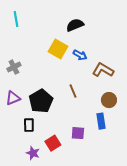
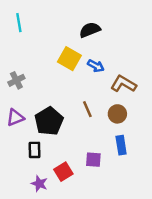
brown circle: (109, 100) -> (117, 114), moved

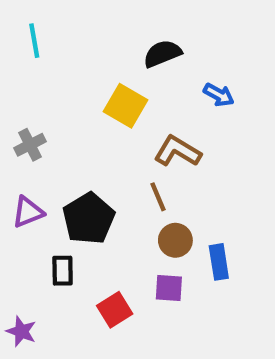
blue arrow: (96, 66) -> (219, 95), moved
brown L-shape: (123, 84) -> (178, 151), moved
brown circle: (117, 114) -> (175, 240), moved
purple star: (39, 184) -> (21, 331), moved

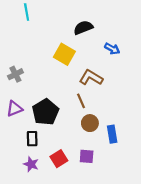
cyan line: (34, 41) -> (27, 12), moved
purple square: (169, 288) -> (87, 156), moved
purple star: (21, 331) -> (31, 164), moved

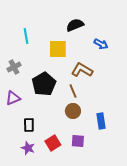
cyan line: (27, 12) -> (26, 36), moved
yellow square: (64, 54) -> (58, 49), turned -30
black pentagon: (45, 112) -> (44, 84), moved
brown circle: (90, 123) -> (73, 111), moved

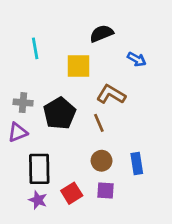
gray cross: (14, 67) -> (23, 103), moved, turned 32
brown circle: (73, 111) -> (102, 161), moved
black rectangle: (29, 125) -> (39, 169), size x1.6

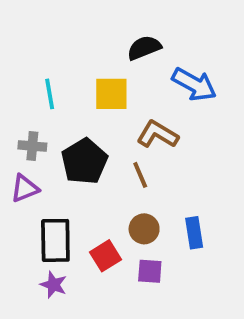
cyan line: (35, 48) -> (50, 94), moved
blue arrow: (137, 59) -> (194, 84), size x1.6
red square: (72, 193) -> (106, 256), moved

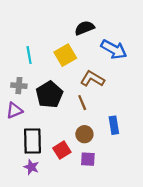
yellow square: (111, 94) -> (65, 55), turned -30
blue rectangle: (194, 233) -> (114, 125), moved

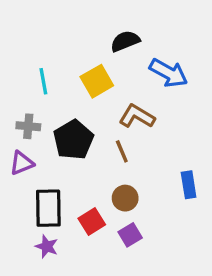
blue rectangle: (114, 125) -> (189, 185), moved
purple square: (88, 159) -> (130, 235), turned -35

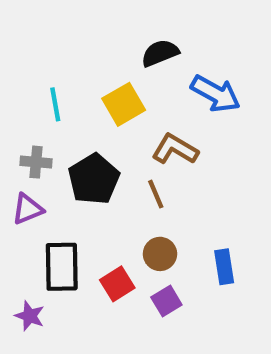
blue rectangle: (189, 185) -> (224, 267), moved
purple star: (47, 246) -> (30, 316), moved

